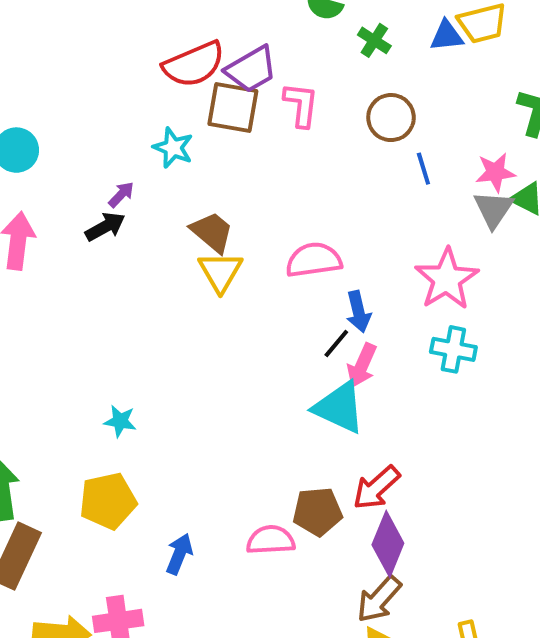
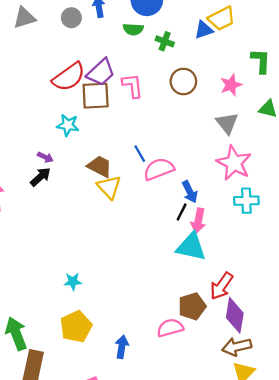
blue line: (423, 169) -> (140, 154), moved
pink star: (495, 172) -> (231, 85), moved
purple arrow: (121, 195) -> (45, 157), turned 84
gray triangle: (494, 209) -> (227, 123), moved
brown arrow: (379, 599) -> (237, 347), turned 48

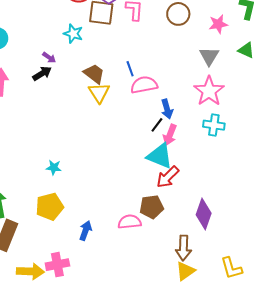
red arrow: (221, 286) -> (168, 177), moved
purple diamond: (235, 315) -> (204, 214), moved
brown arrow: (237, 347) -> (183, 248), turned -85

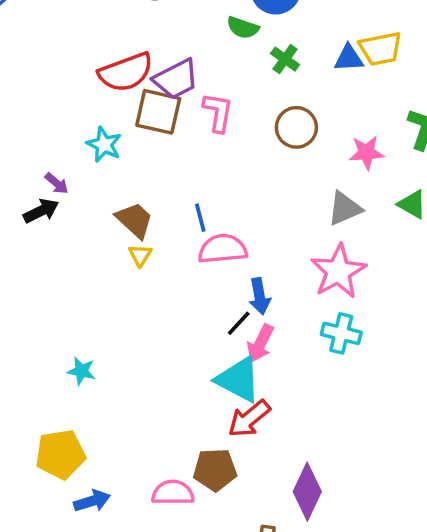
gray triangle: (209, 56) -> (345, 208), turned 30
yellow triangle: (99, 93) -> (140, 255), size x0.6
cyan star: (54, 168) -> (81, 371), moved
yellow pentagon: (50, 207) -> (60, 454), moved
blue arrow: (86, 231) -> (92, 501), turned 48

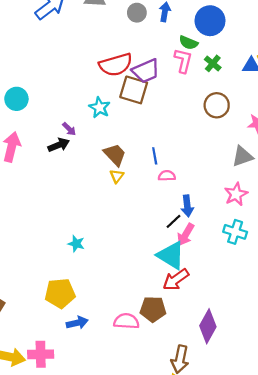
pink L-shape: (218, 112) -> (183, 61), moved
pink semicircle: (223, 249) -> (167, 176), size x0.6
pink star: (338, 271) -> (236, 194), size x0.7

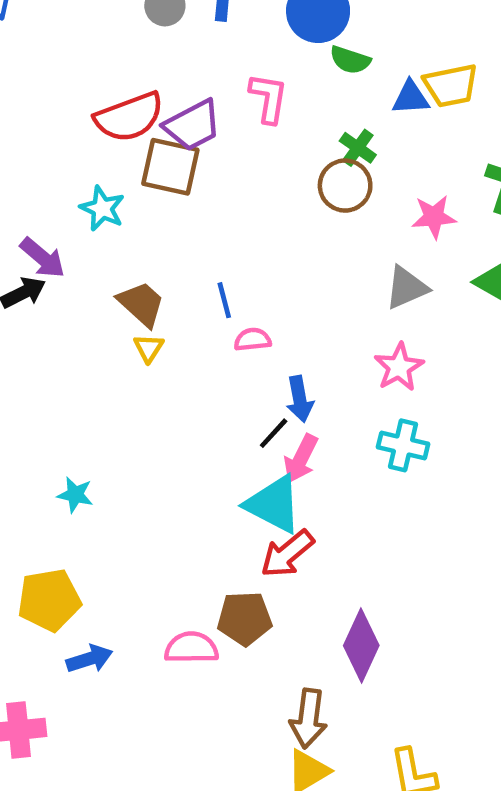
green semicircle: (188, 43) -> (350, 60), moved
green cross: (213, 63) -> (358, 148), moved
purple arrow: (69, 129) -> (43, 258), size x1.5

